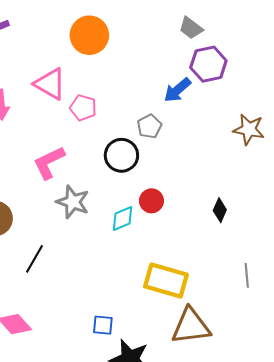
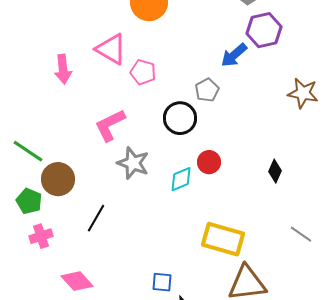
gray line: (247, 275) -> (301, 234), turned -50

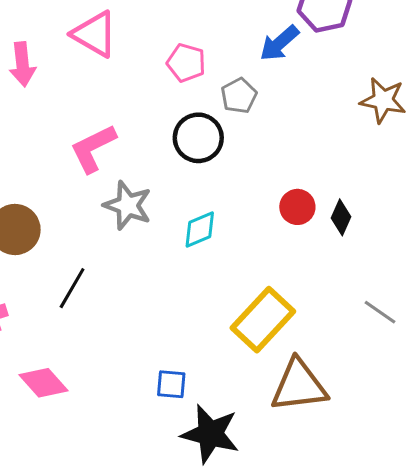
pink pentagon: (143, 72) -> (186, 63), moved
red circle: (209, 162) -> (297, 207), moved
yellow rectangle: (223, 239) -> (263, 320), turned -63

